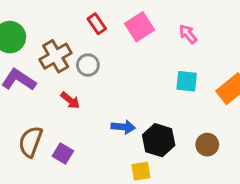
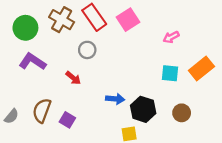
red rectangle: (97, 24) -> (94, 17), size x1.6
pink arrow: (188, 34) -> (171, 37), moved, turned -77
brown cross: (56, 56) -> (62, 20), moved, turned -30
cyan square: (187, 81) -> (170, 73), moved

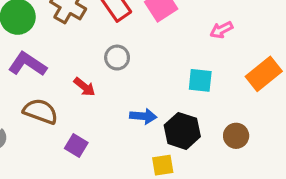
gray circle: (87, 50) -> (117, 58), moved
cyan square: (170, 73) -> (200, 80), moved
brown semicircle: (42, 111) -> (40, 111), moved, turned 90

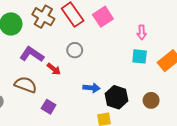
pink arrow: (221, 30) -> (142, 32), turned -64
purple L-shape: (27, 64) -> (32, 54), moved
cyan square: (200, 80) -> (140, 56), moved

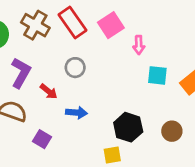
pink arrow: (142, 32) -> (139, 45), moved
purple L-shape: (32, 54) -> (21, 73), turned 85
blue arrow: (91, 88) -> (76, 113), moved

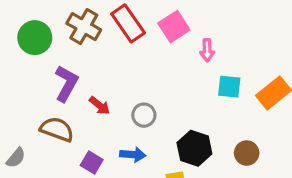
gray circle: (75, 68) -> (144, 115), moved
blue arrow: (76, 113) -> (133, 155), moved

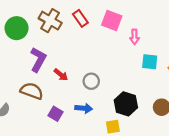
red rectangle: (128, 23) -> (80, 18), size x0.7
pink square: (174, 27) -> (112, 21), turned -36

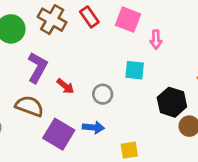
cyan square: (150, 62) -> (135, 70), moved
black hexagon: (126, 104) -> (172, 102), moved
purple square: (56, 114) -> (59, 134), size x1.6

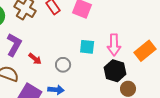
pink arrow: (156, 40) -> (114, 45), moved, size x1.5

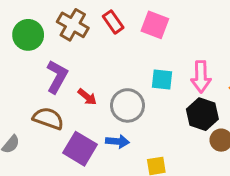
gray circle: (63, 65) -> (128, 105), size x1.5

